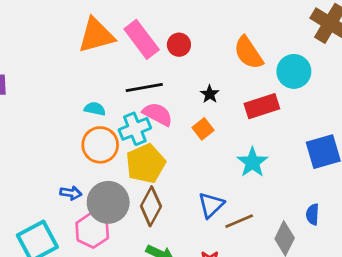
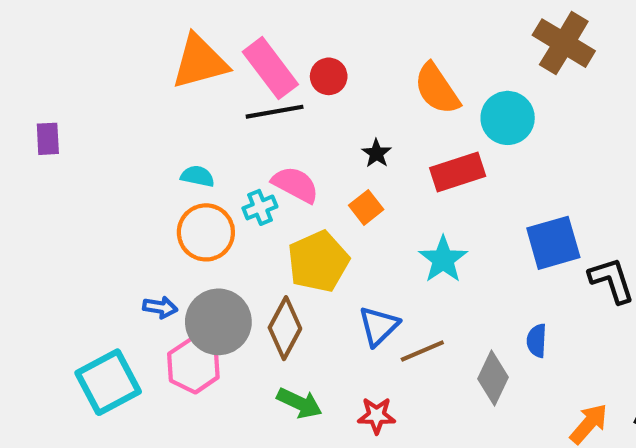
black line: (144, 87) -> (275, 112), moved
cyan cross: (135, 129) -> (260, 207), size x0.7
yellow pentagon: (146, 164) -> (318, 262), moved

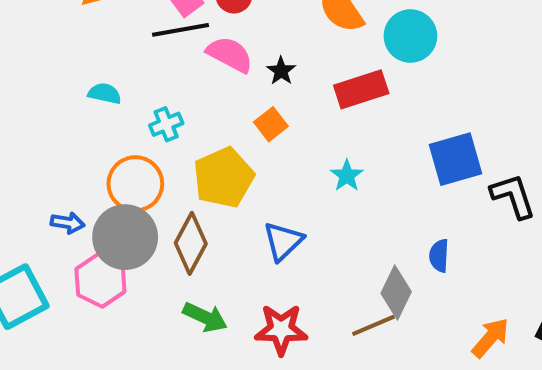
pink semicircle: (295, 185) -> (230, 54), moved
orange circle: (206, 232) -> (135, 184), moved
cyan star: (443, 259) -> (347, 176), size x0.7
brown line: (422, 351) -> (373, 325), moved
red star: (377, 415) -> (281, 329), size x1.4

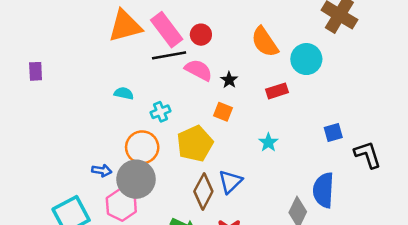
red rectangle: (361, 89) -> (277, 91), size x0.7
orange square: (271, 124) -> (223, 112), turned -30
blue square: (456, 159) -> (333, 133), size x0.6
brown diamond: (191, 243) -> (203, 191), moved
blue semicircle: (439, 256) -> (324, 190), size x1.8

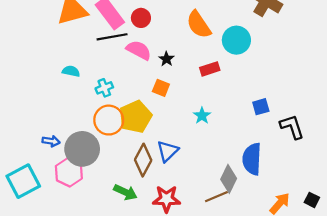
orange circle: (142, 147) -> (109, 120), moved

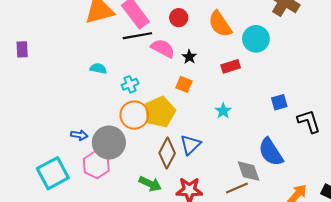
red circle: (141, 18) -> (179, 18), moved
blue semicircle: (252, 159) -> (271, 152), turned -36
gray diamond: (229, 179) -> (249, 171), turned -45

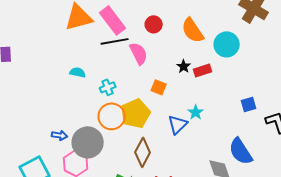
pink semicircle: (163, 48) -> (139, 53), turned 35
black star: (189, 57) -> (184, 66), moved
blue triangle: (190, 145) -> (178, 124), moved

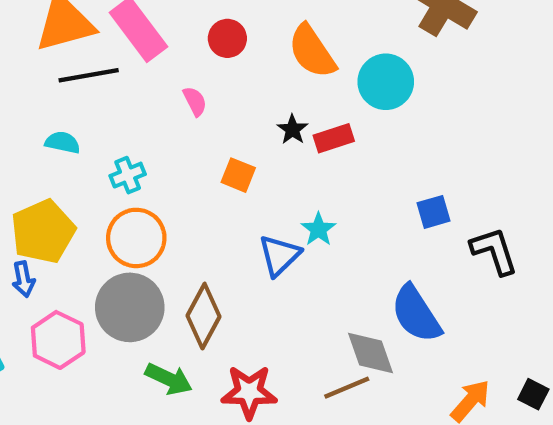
black line: (115, 41) -> (89, 75), moved
pink semicircle: (139, 53) -> (195, 101), size x0.6
yellow pentagon: (136, 113) -> (43, 231), moved
blue arrow: (60, 135) -> (23, 279), turned 70
gray circle: (88, 142) -> (130, 307), moved

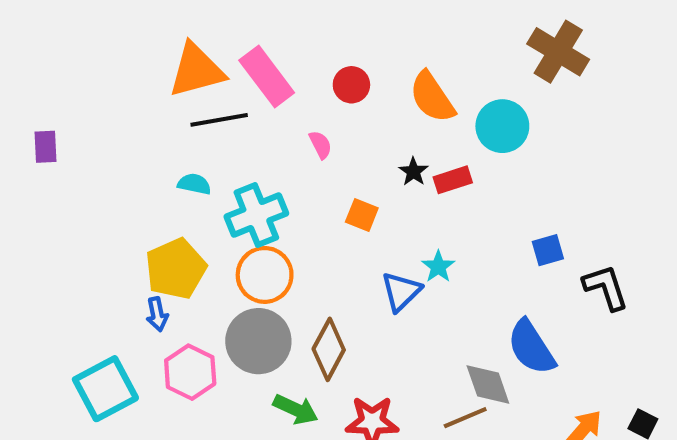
cyan cross: (128, 175) -> (256, 215), size x1.8

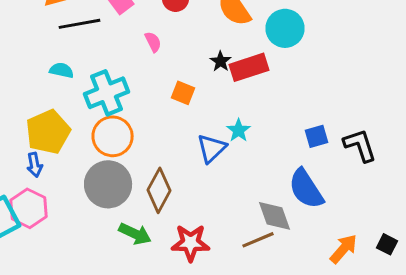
red rectangle: (453, 180) -> (249, 67), size x1.4
blue square: (548, 250) -> (316, 136), moved
pink hexagon: (190, 372) -> (29, 208), moved

